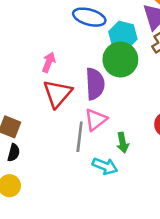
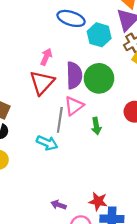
green circle: (120, 60) -> (99, 78), moved
pink arrow: (49, 62) -> (46, 57), moved
cyan arrow: (105, 166) -> (47, 143), moved

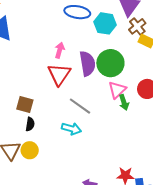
pink triangle: (74, 106) -> (117, 90), moved
gray line: (60, 120) -> (80, 106), turned -55
green arrow: (96, 126) -> (124, 102), moved

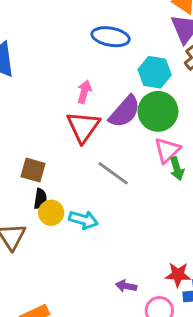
cyan hexagon: (105, 23) -> (155, 72), moved
purple semicircle: (87, 64) -> (125, 112), turned 50
cyan arrow: (71, 129) -> (84, 220), moved
yellow circle: (30, 150) -> (51, 213), moved

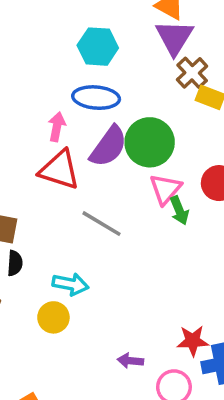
blue ellipse: (111, 37) -> (96, 98), moved
cyan hexagon: (155, 72) -> (98, 47), moved
red triangle: (83, 127) -> (59, 170), turned -42
yellow circle: (51, 213) -> (53, 317), moved

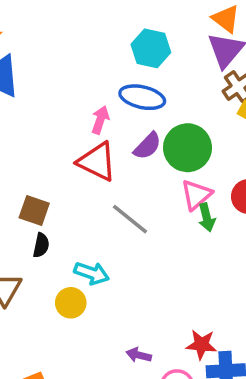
purple semicircle: (109, 146) -> (147, 146), size x0.7

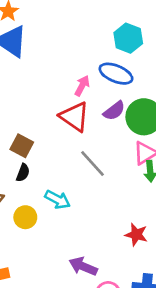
yellow circle: (71, 303) -> (25, 217), moved
red star: (201, 345) -> (136, 235), moved
purple arrow: (139, 355) -> (83, 266), size x1.5

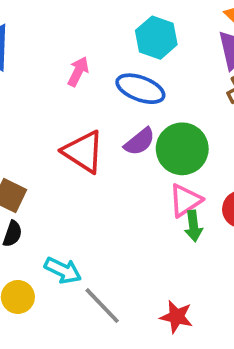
pink arrow: (82, 86) -> (78, 71), moved
gray line: (93, 164) -> (102, 306), moved

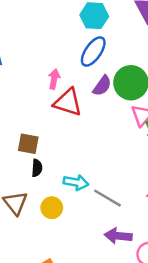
pink arrow: (78, 71) -> (54, 79), moved
blue ellipse: (140, 89) -> (93, 51), turned -60

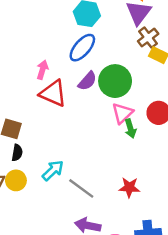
cyan arrow: (76, 182) -> (53, 170), turned -60
yellow circle: (52, 208) -> (16, 180), moved

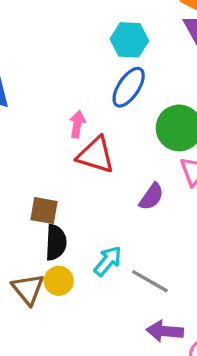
purple semicircle: (87, 81) -> (151, 197), moved
black semicircle: (17, 153) -> (56, 242), size x1.5

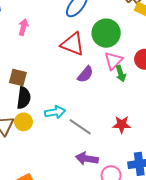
pink arrow: (77, 124) -> (23, 27), moved
red triangle: (96, 155) -> (73, 44), moved
cyan arrow: (108, 261) -> (55, 112), turned 36

